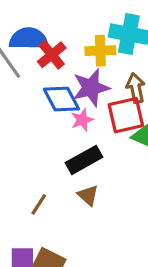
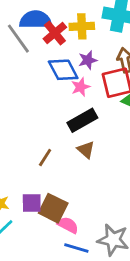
yellow cross: (100, 51) -> (82, 26), moved
purple star: (91, 88) -> (88, 60), size x0.6

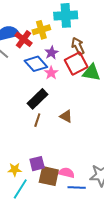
black rectangle: (82, 120) -> (37, 99), moved
brown line: (45, 158) -> (37, 120), moved
brown square: (53, 208) -> (49, 176), moved

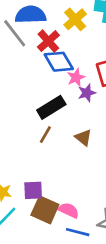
yellow cross: (41, 30) -> (75, 19), turned -36
red cross: (23, 39) -> (48, 41), moved
purple star: (52, 53) -> (87, 93), moved

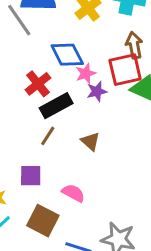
red cross: (48, 41) -> (38, 84), moved
purple square: (33, 190) -> (31, 176), moved
pink semicircle: (69, 210) -> (73, 193), moved

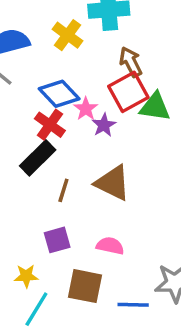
red cross: (38, 84) -> (50, 125), moved
black rectangle: (56, 106) -> (38, 158), moved
brown triangle: (90, 141) -> (113, 183), size x1.6

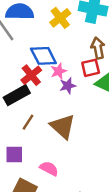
red square: (128, 92) -> (91, 68), size x0.7

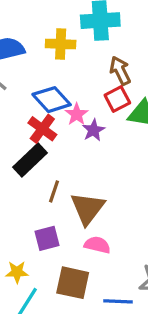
yellow cross: (60, 18) -> (61, 44), turned -35
brown triangle: (63, 126) -> (87, 208), moved, turned 40

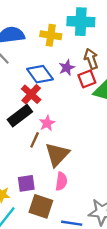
pink star: (77, 114) -> (47, 123), moved
purple star: (94, 130) -> (67, 68), moved
purple square: (47, 238) -> (26, 183), moved
pink semicircle: (97, 245) -> (61, 181), turned 78

